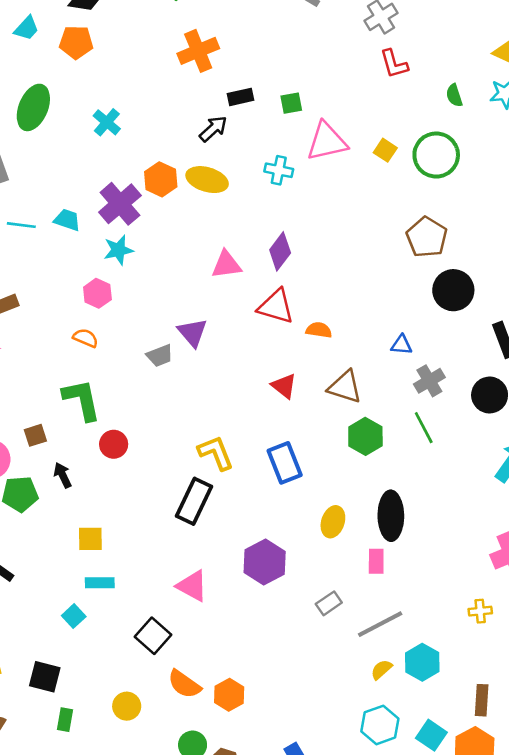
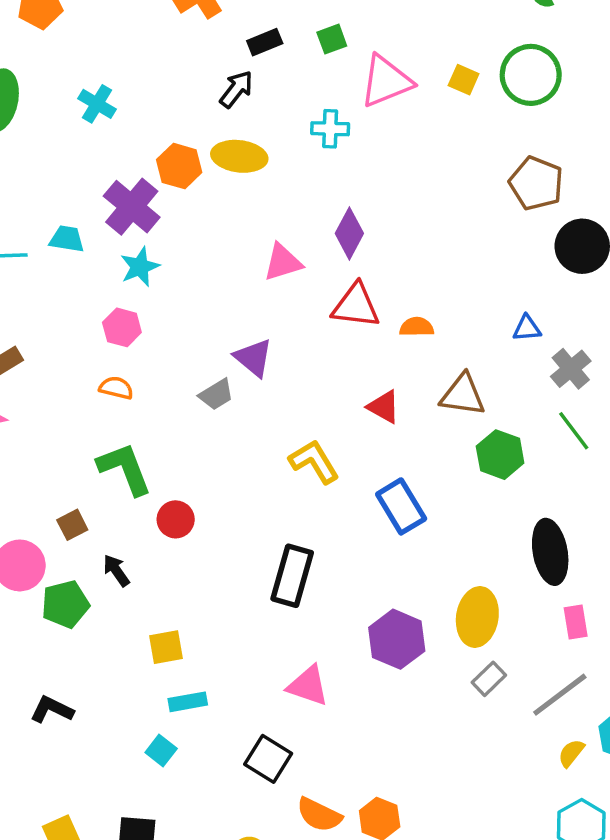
yellow L-shape: (216, 453) -> (314, 462), moved
yellow ellipse: (333, 522) -> (477, 617), moved, size x1.4
pink rectangle: (376, 561) -> (576, 622), moved

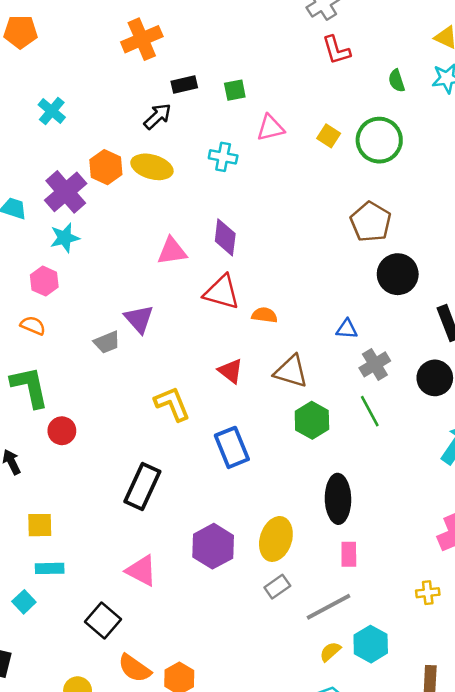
pink triangle: (386, 81) -> (270, 128), size x0.7
purple diamond: (349, 233) -> (225, 237), turned -30

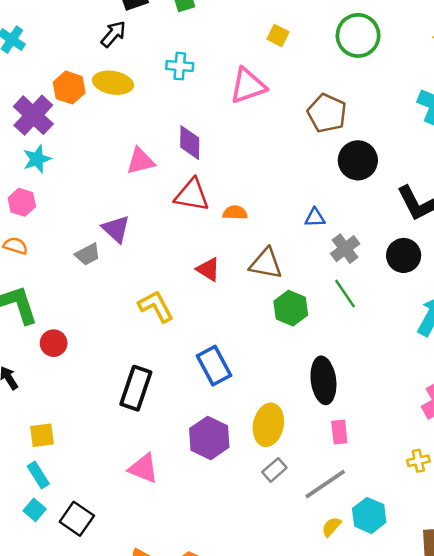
pink triangle: (270, 128) -> (248, 86), moved, size x1.4
green circle: (379, 140) -> (358, 35), moved
blue rectangle: (232, 447) -> (214, 366), moved
cyan rectangle: (50, 568) -> (38, 475), moved, turned 65
black square: (103, 621) -> (77, 519), moved

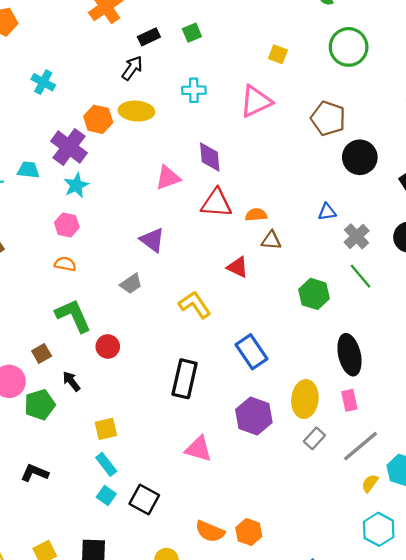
gray trapezoid: (88, 254) -> (131, 284), moved
brown triangle: (266, 264) -> (271, 240), moved, size x0.7
pink rectangle: (339, 432) -> (349, 400), moved

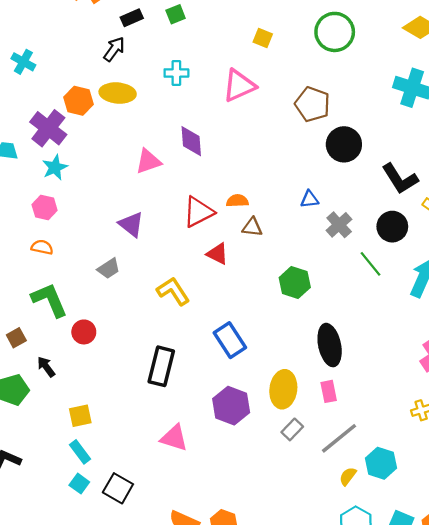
red triangle: (216, 203) -> (198, 212), moved, turned -32
green line: (361, 276) -> (371, 264), moved

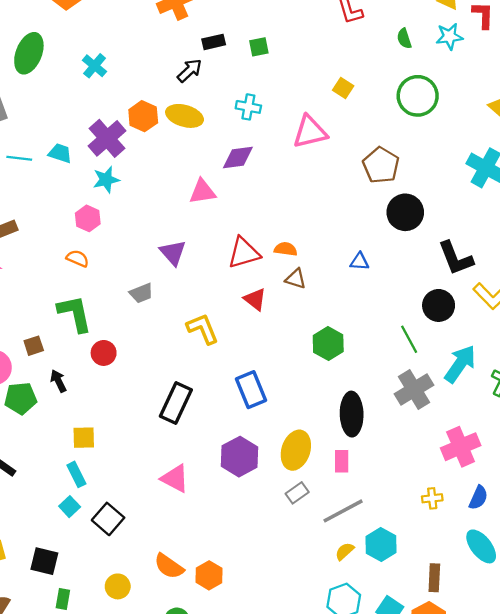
purple diamond: (191, 141) -> (238, 157), moved, turned 76
gray cross: (339, 225) -> (414, 390), moved, size x1.4

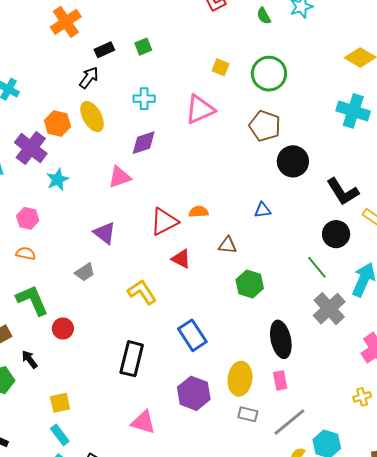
green circle: (418, 96) -> (269, 74), moved
yellow ellipse: (185, 116) -> (92, 117), turned 56
cyan star: (106, 180) -> (58, 180), moved
brown triangle: (296, 279) -> (227, 245), moved
gray rectangle: (297, 493) -> (248, 414), turned 60

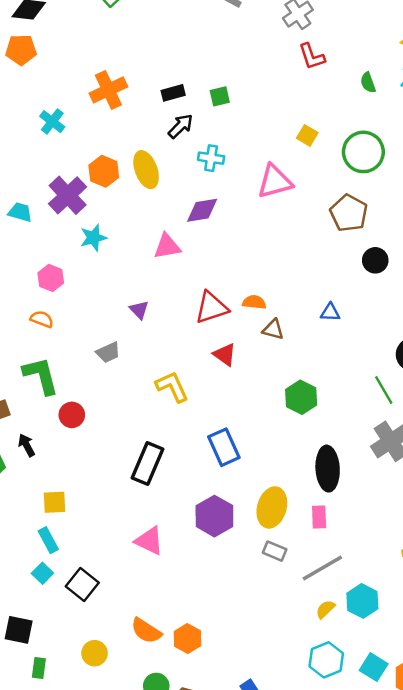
orange cross: (66, 22) -> (108, 90), moved
black arrow: (89, 78) -> (181, 126), moved
black circle: (293, 161) -> (375, 260), size x0.7
purple triangle: (105, 233) -> (139, 310), size x0.7
brown triangle: (227, 245) -> (273, 329), moved

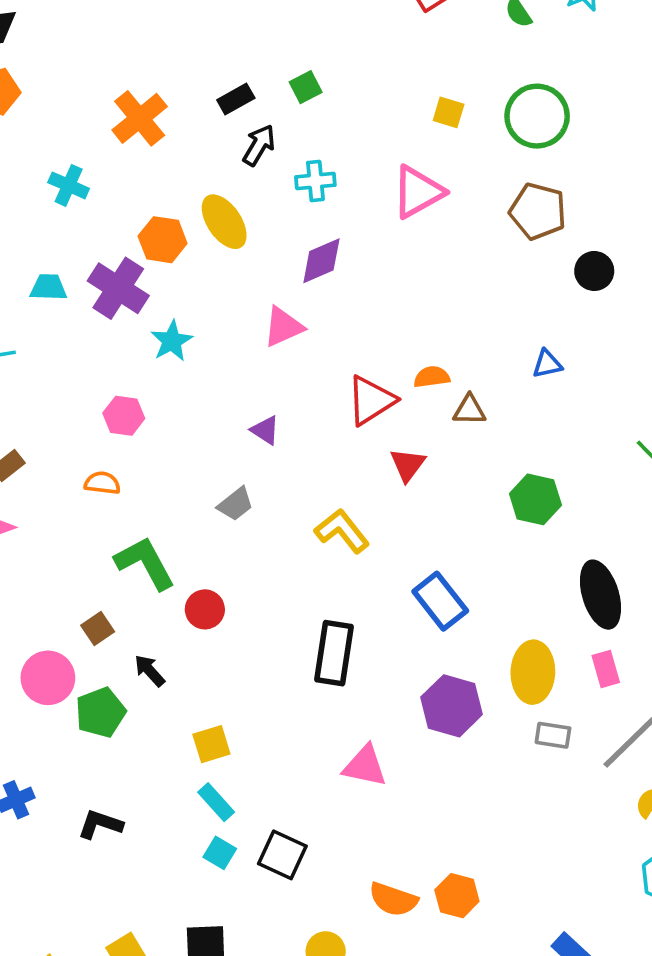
cyan trapezoid: (20, 212) -> (48, 287), moved
orange semicircle: (42, 319) -> (102, 483), moved
red triangle: (225, 355) -> (408, 465), turned 45

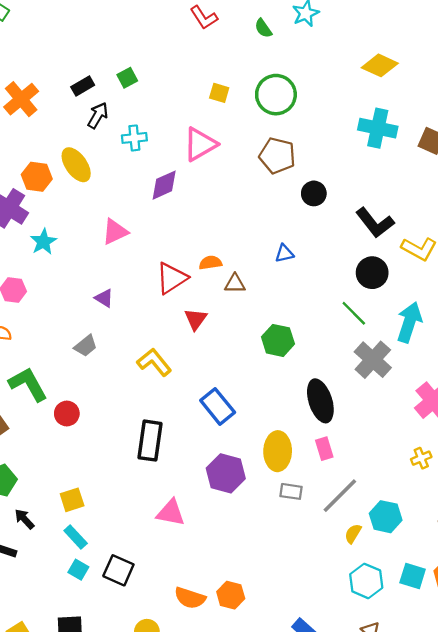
purple diamond: (321, 261) -> (164, 185), moved
black arrow: (150, 671) -> (24, 519), moved

